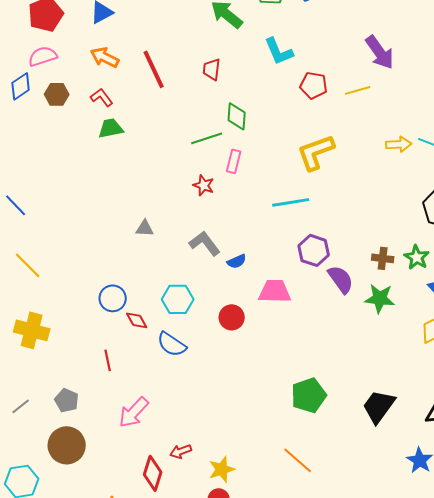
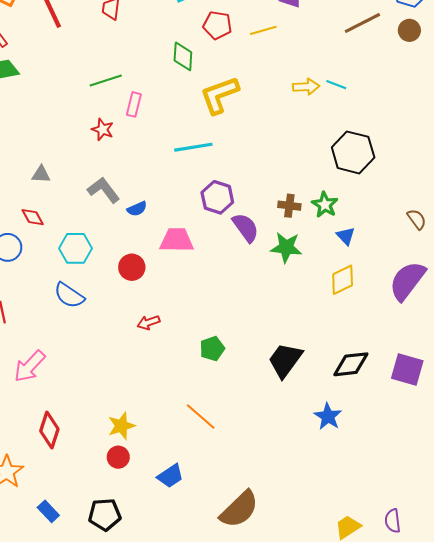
green diamond: (237, 116) -> (183, 56), moved
red diamond: (137, 320) -> (33, 217), moved
green pentagon: (309, 395) -> (212, 349), size x0.7
red arrow: (181, 451) -> (148, 323), moved

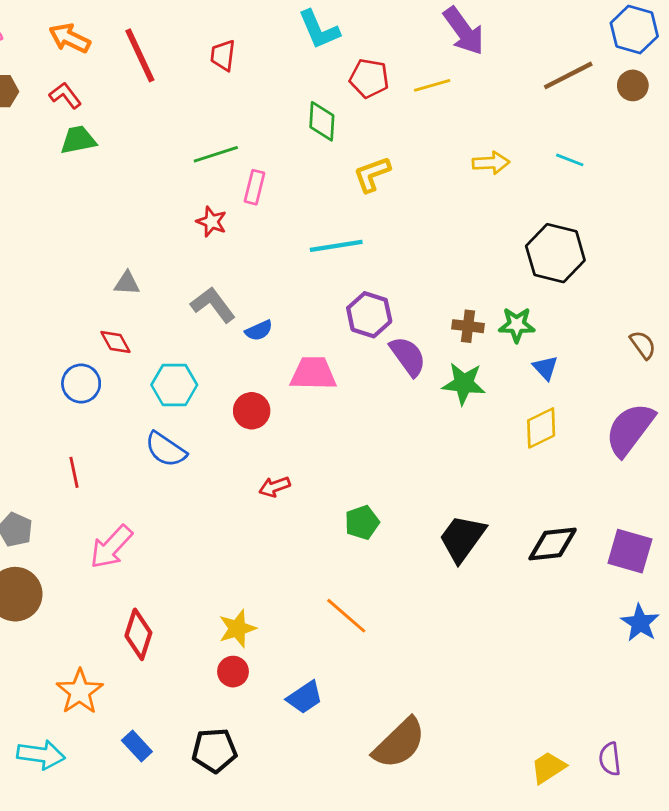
cyan line: (336, 85) -> (570, 160), moved
yellow L-shape: (219, 95) -> (372, 174), size x0.7
green star: (325, 205) -> (517, 325), turned -30
blue star: (328, 416) -> (640, 623), moved

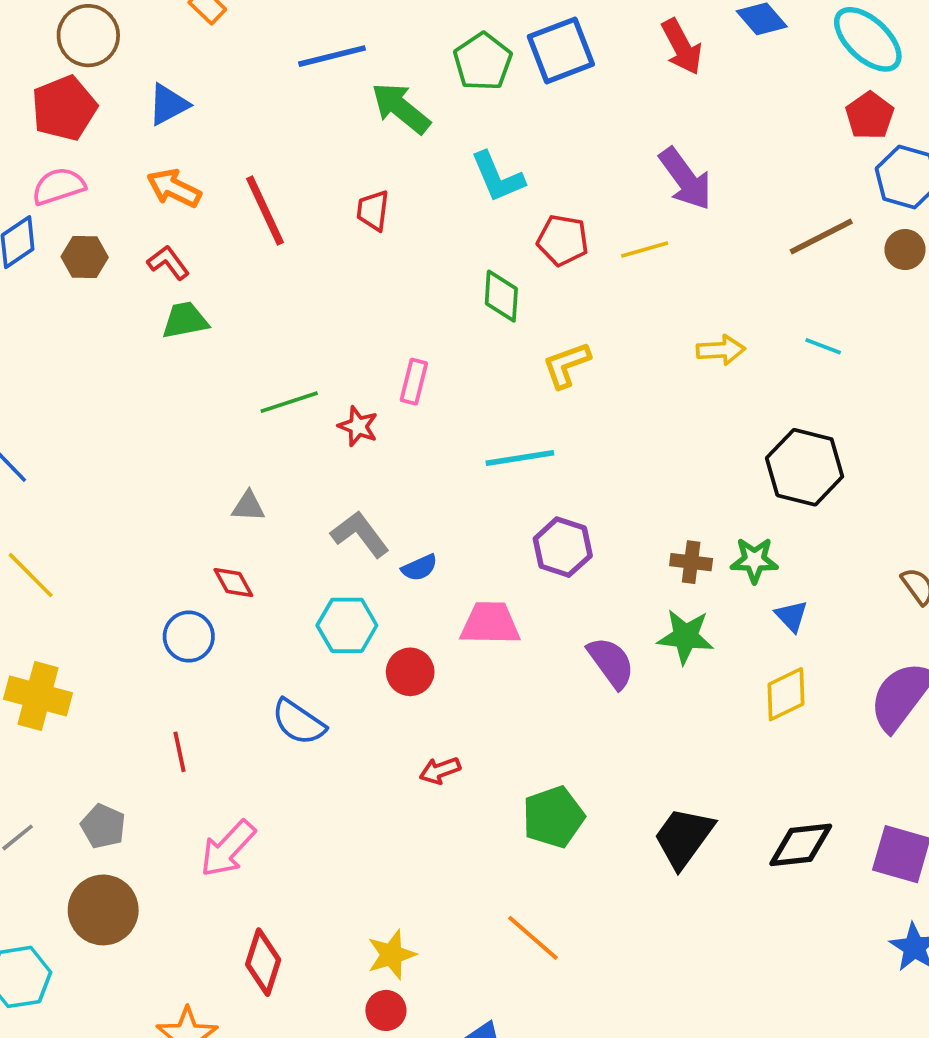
green line: (216, 154) -> (289, 402), moved
purple semicircle: (408, 356) -> (611, 663), moved
cyan hexagon: (174, 385) -> (347, 625), moved
green pentagon: (362, 523) -> (553, 817), size x1.4

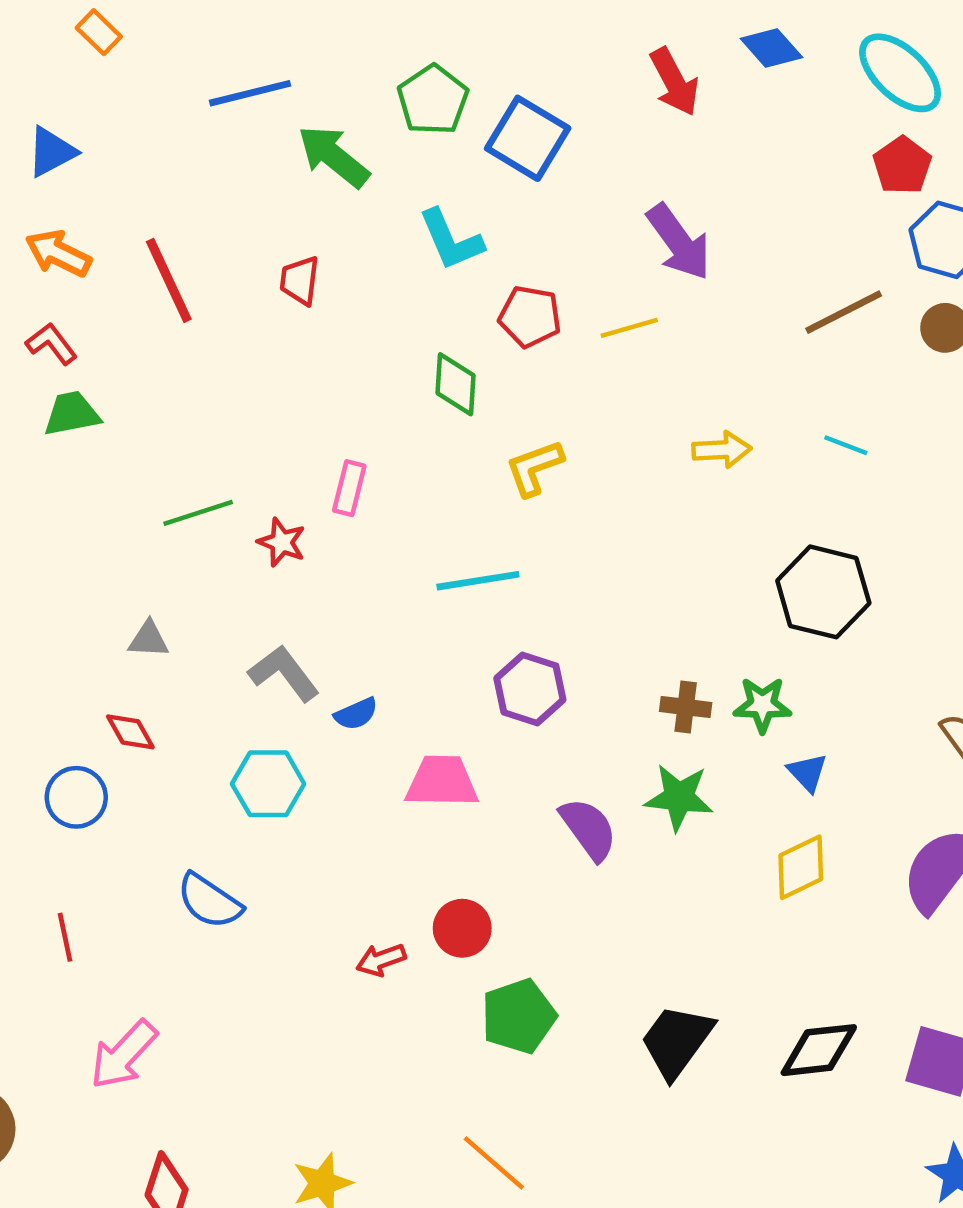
blue square: (561, 50) -> (528, 138), moved, turned -38
red circle: (410, 672) -> (462, 928), moved

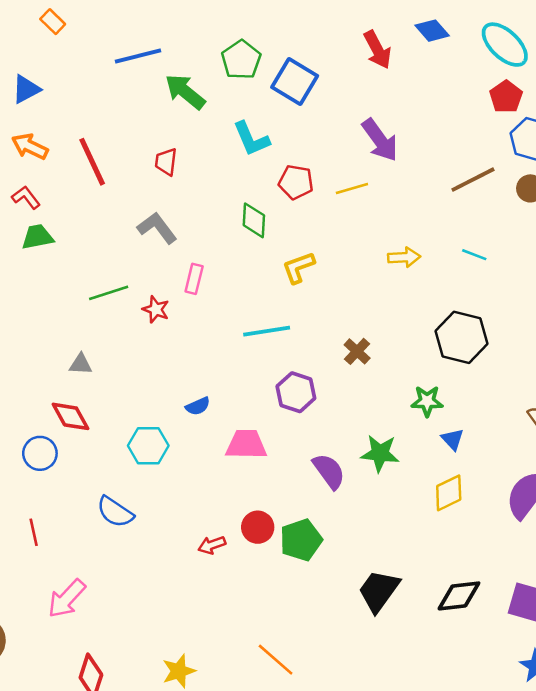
gray L-shape: (284, 673) -> (157, 228), moved
brown cross: (686, 707) -> (357, 351), moved, turned 36
red diamond: (130, 732) -> (71, 416), size x1.4
green pentagon: (519, 1016) -> (301, 540), moved

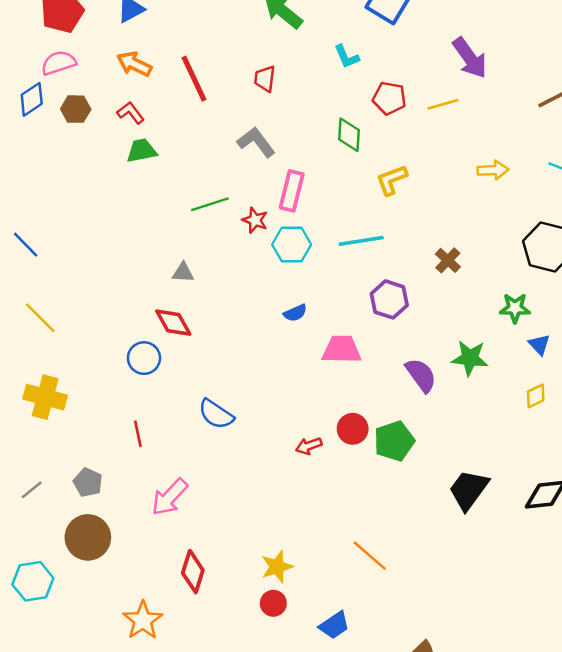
cyan L-shape: (251, 139) -> (347, 57), size x0.7
pink rectangle: (194, 279) -> (292, 191), size x1.4
cyan hexagon: (148, 446) -> (292, 245), moved
yellow diamond: (449, 493) -> (536, 396), size x0.7

